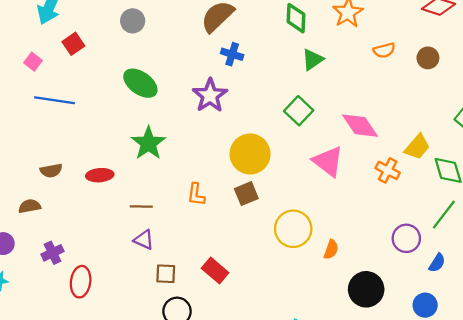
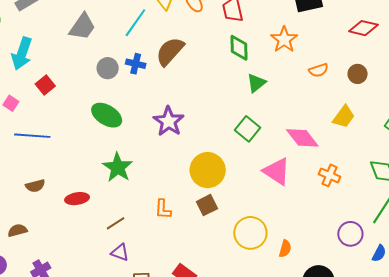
gray circle: (133, 21) -> (108, 68), moved
blue cross: (232, 54) -> (136, 64), moved
yellow trapezoid: (417, 147) -> (344, 117), moved
brown semicircle: (51, 171) -> (35, 186), moved
brown line: (141, 206) -> (116, 223), turned -30

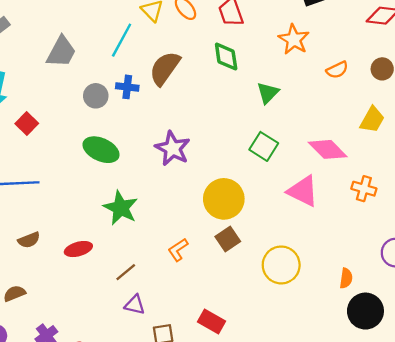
green diamond: (239, 48) -> (226, 56), moved
orange L-shape: (163, 209) -> (178, 250), turned 60
orange semicircle: (285, 249) -> (346, 278), moved

